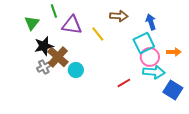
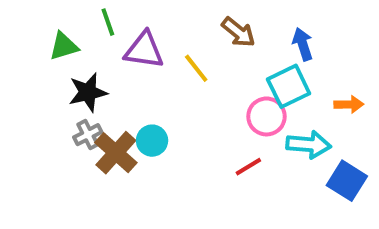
brown arrow: (119, 16) -> (238, 32), turned 36
green triangle: (32, 23) -> (64, 46), turned 35
brown cross: (58, 57) -> (116, 153), moved
pink circle: (150, 57) -> (266, 116), moved

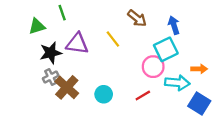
purple triangle: (144, 50) -> (77, 44), moved
orange arrow: (349, 104) -> (199, 69), moved
cyan circle: (152, 141) -> (104, 94), moved

